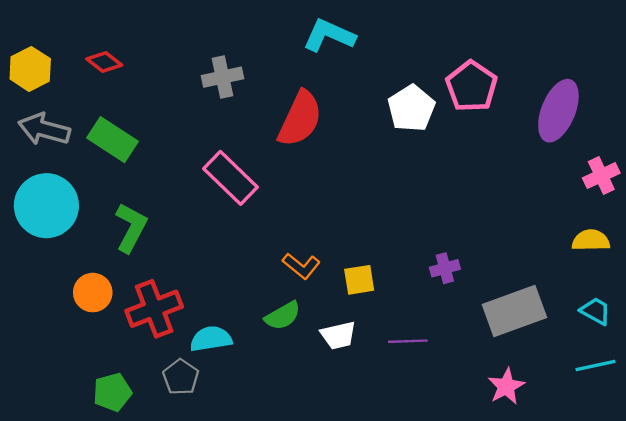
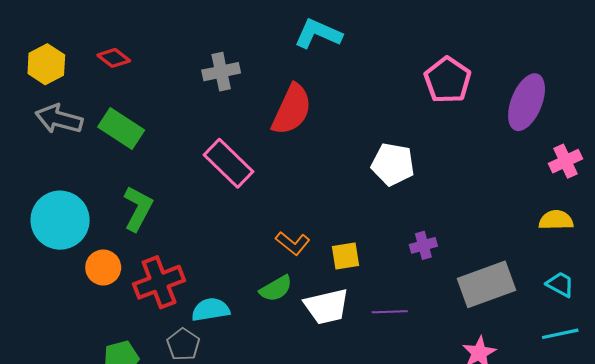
white pentagon: (411, 108) -> (393, 164), moved, turned -30
cyan circle: (46, 206) -> (60, 220), moved
white trapezoid: (338, 335) -> (326, 306), size x1.4

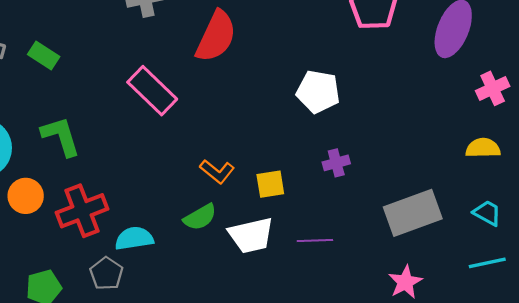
green rectangle: (121, 128) -> (44, 55), size x0.7
green L-shape: (138, 209) -> (61, 136), turned -45
purple cross: (423, 245) -> (336, 163), moved

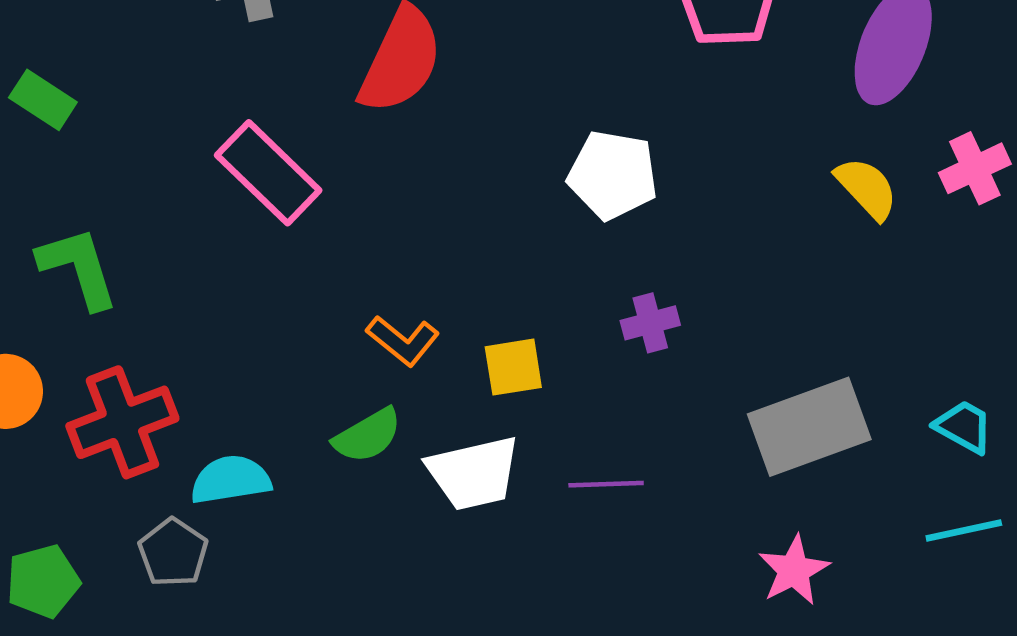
yellow semicircle: (483, 148) -> (867, 188), moved, turned 48

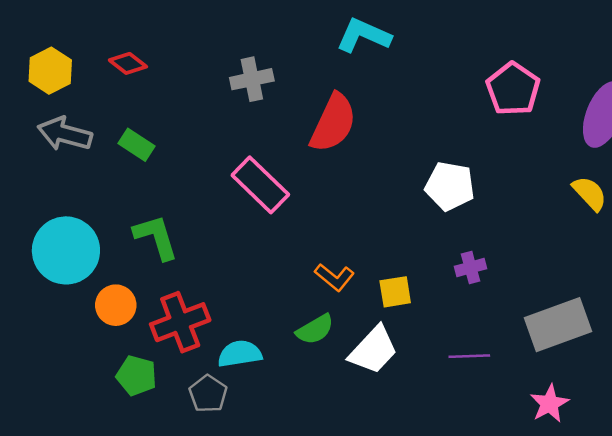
white trapezoid: (474, 473) -> (373, 350), turned -34
purple line: (606, 484) -> (469, 356), moved
green pentagon: (43, 581) -> (136, 376), moved, turned 30

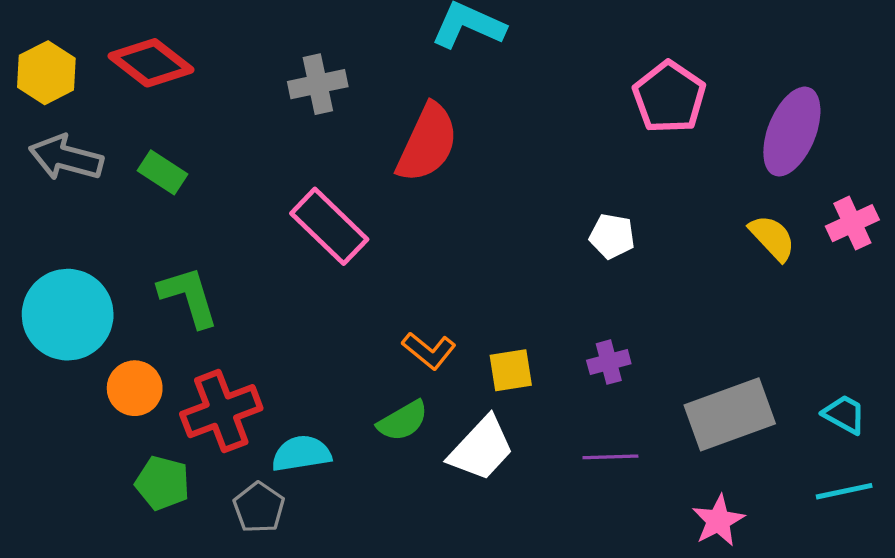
red diamond: (128, 63) -> (151, 63), size x1.6
white pentagon: (450, 186) -> (612, 236), moved, size x0.7
purple cross: (471, 267) -> (609, 362), moved

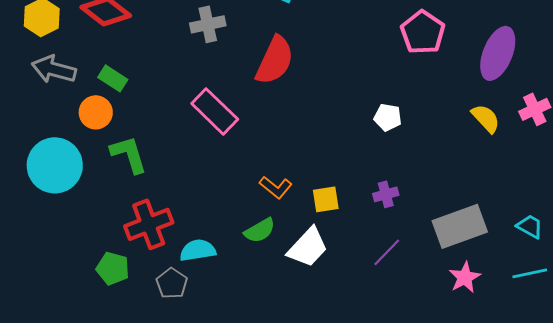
orange circle: (135, 388) -> (96, 112), moved
purple line: (610, 457) -> (387, 252), turned -44
pink star: (718, 521) -> (465, 277), moved

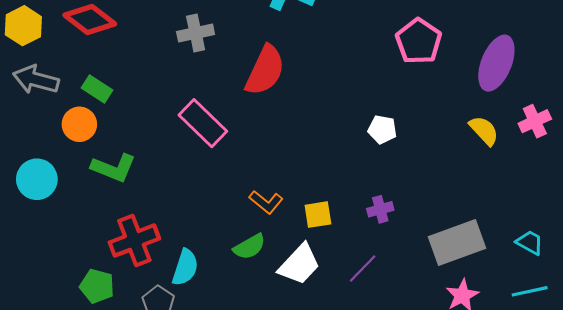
green L-shape: (129, 154) -> (114, 168), turned 129
cyan circle: (55, 165) -> (37, 179), size x0.7
cyan semicircle: (198, 250) -> (185, 267), turned 117
purple line: (387, 252) -> (363, 268), moved

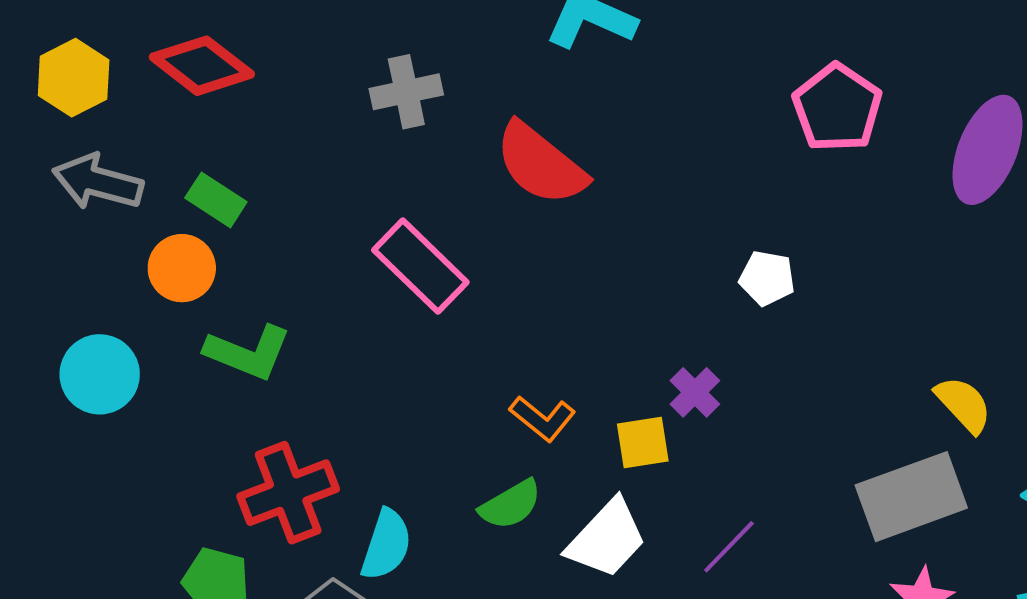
red semicircle: (265, 70) -> (541, 164), turned 104
yellow semicircle: (484, 130) -> (963, 404), moved
purple cross: (380, 209) -> (695, 392), moved, turned -30

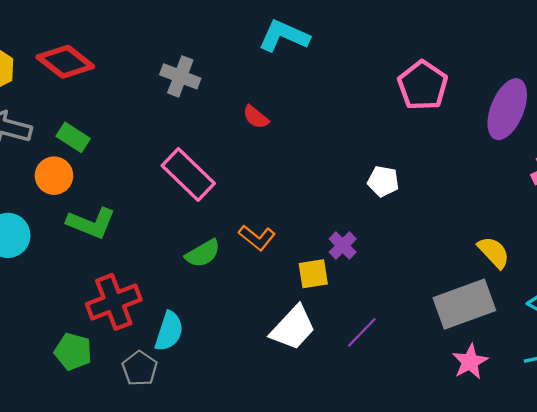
gray cross: (406, 92) -> (180, 76), turned 33
red semicircle: (541, 164) -> (256, 117), size x0.5
orange L-shape: (543, 418) -> (257, 238), moved
green semicircle: (511, 505) -> (203, 253), moved

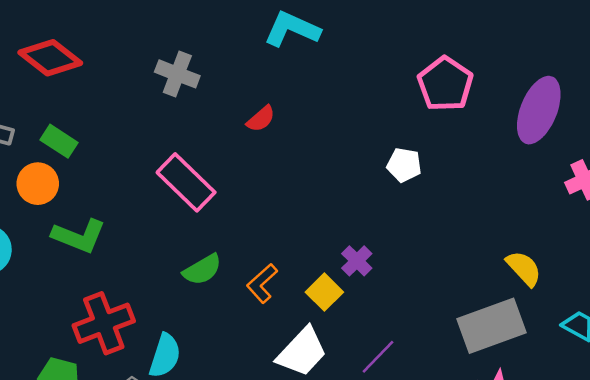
red semicircle: (256, 117) -> (261, 119), turned -80
white pentagon: (383, 181) -> (404, 165), moved
orange L-shape: (257, 238) -> (262, 283), moved, turned 99
yellow square: (313, 274) -> (324, 292), turned -36

